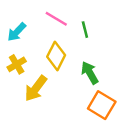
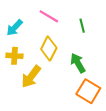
green line: (85, 30) -> (82, 26), moved
yellow cross: (17, 64) -> (14, 56), turned 35

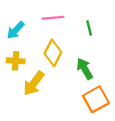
pink line: (49, 16) -> (53, 18), turned -36
orange square: (88, 91) -> (96, 99), turned 30

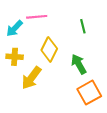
pink line: (53, 18) -> (37, 17), moved

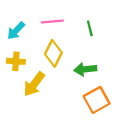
pink line: (37, 17) -> (52, 22), moved
green arrow: (79, 64) -> (85, 69), turned -66

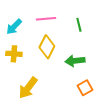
yellow arrow: (34, 84) -> (28, 88), moved
orange square: (97, 100) -> (85, 88), size x0.7

